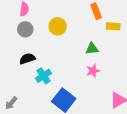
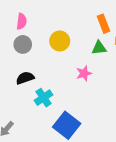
green triangle: (92, 49) -> (99, 48), moved
pink star: (93, 71) -> (84, 73), moved

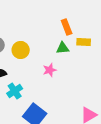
yellow circle: (60, 41) -> (21, 50), moved

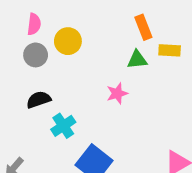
yellow circle: (21, 50) -> (68, 41), moved

